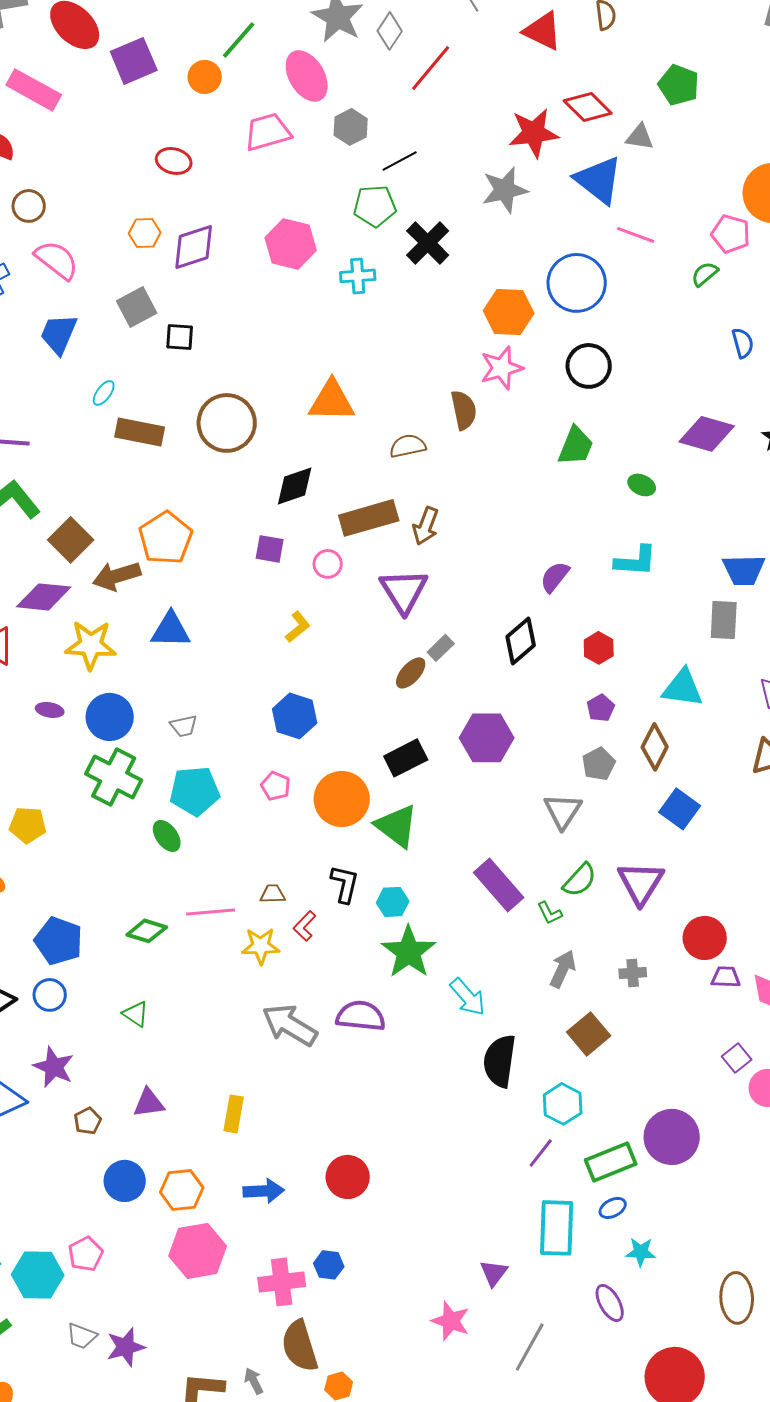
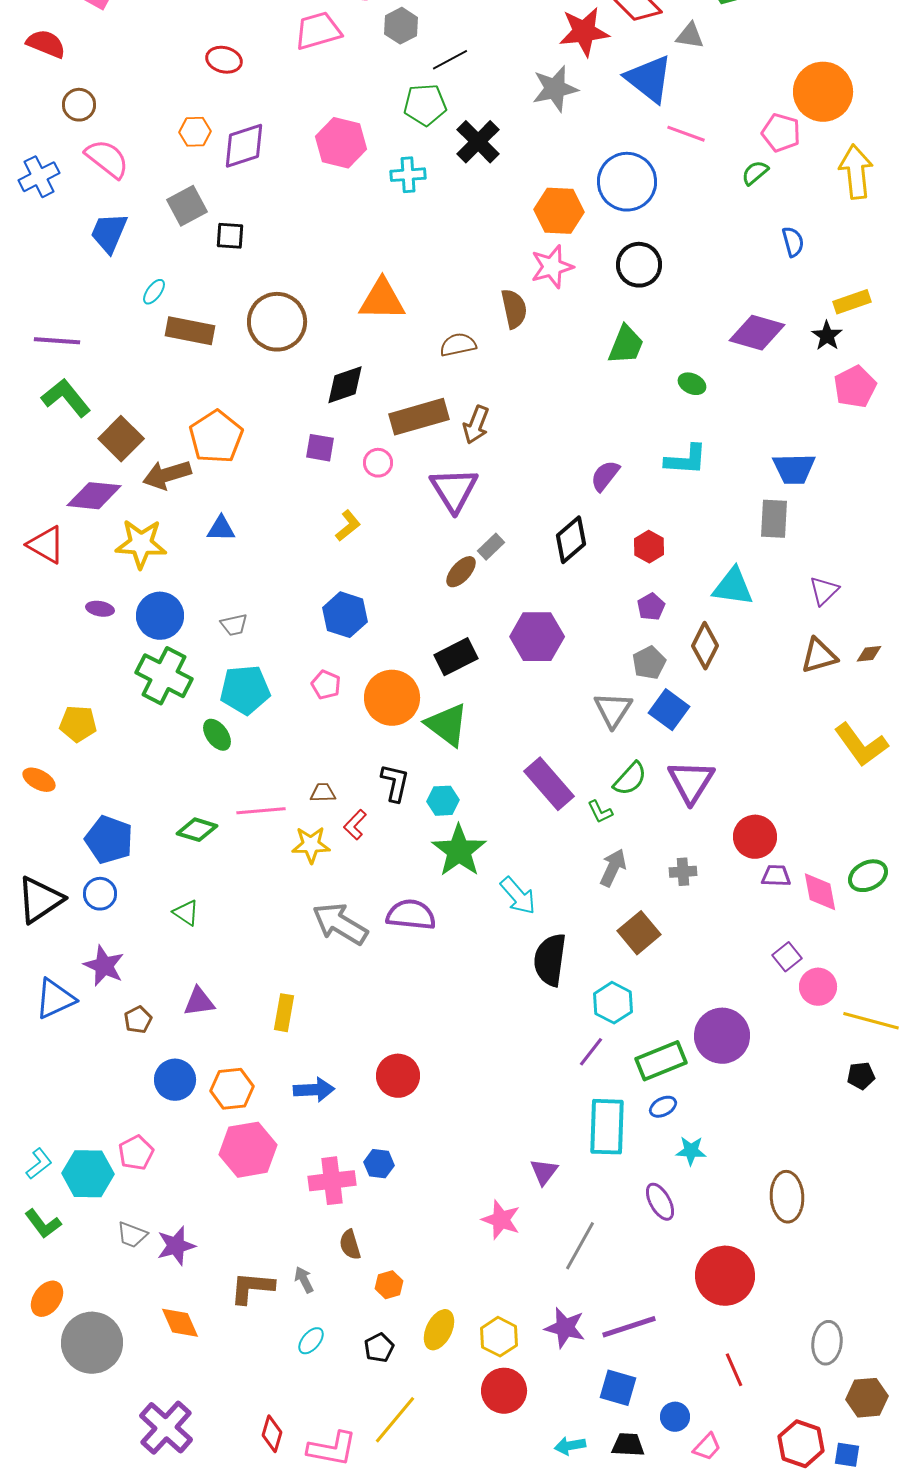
blue triangle: (171, 630) -> (221, 529), size x0.7
blue square: (680, 809) -> (669, 710), moved
brown semicircle: (300, 1346) -> (350, 1245), size x0.6

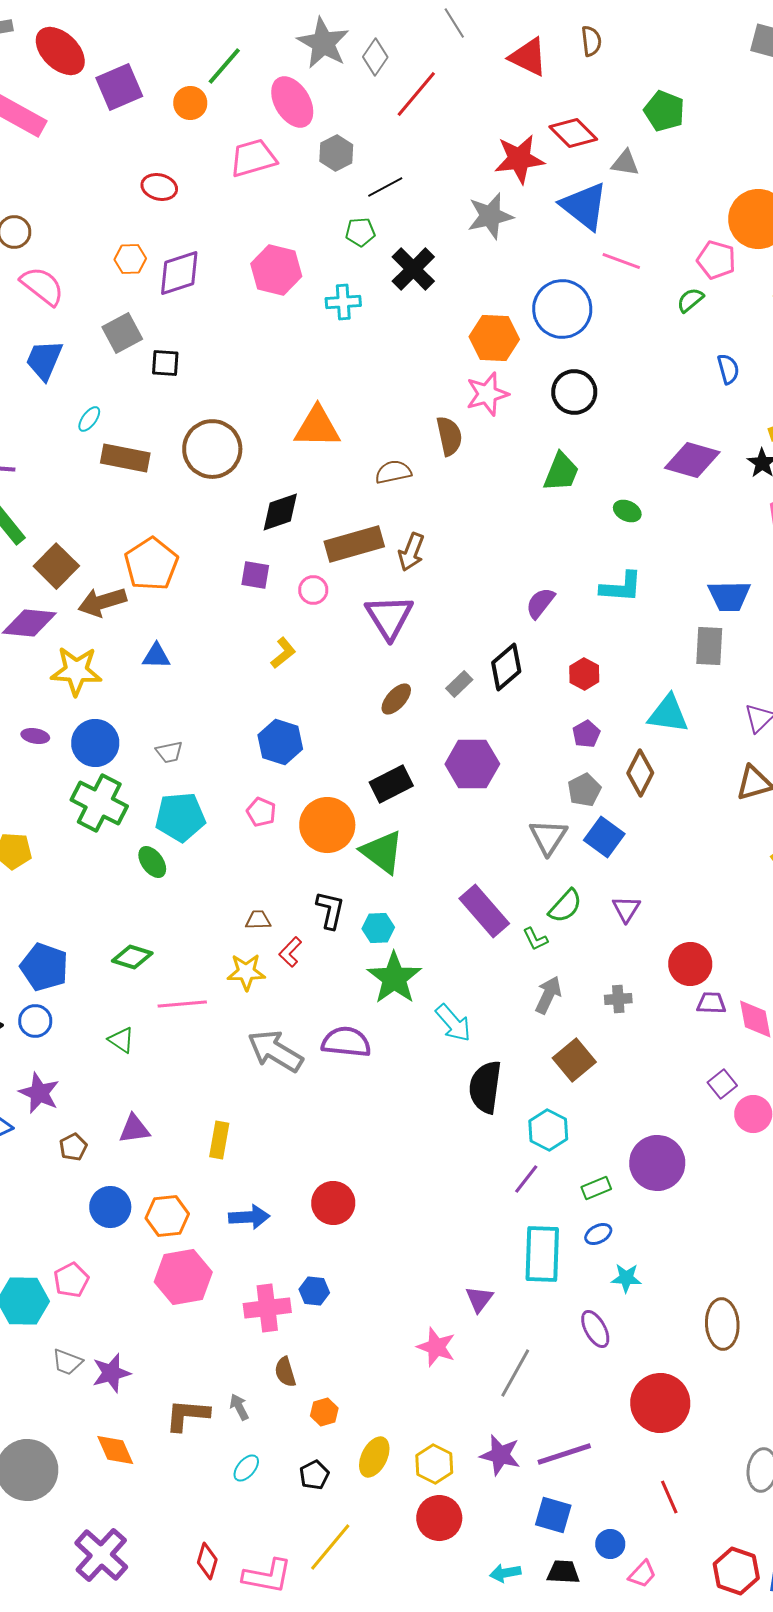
green pentagon: (425, 105) -> (360, 232), size x0.7
gray rectangle: (491, 547) -> (459, 684), moved
purple triangle: (691, 782) -> (626, 909), size x0.6
pink line: (261, 811) -> (182, 1004), moved
green rectangle: (661, 1061) -> (596, 1188), size x0.6

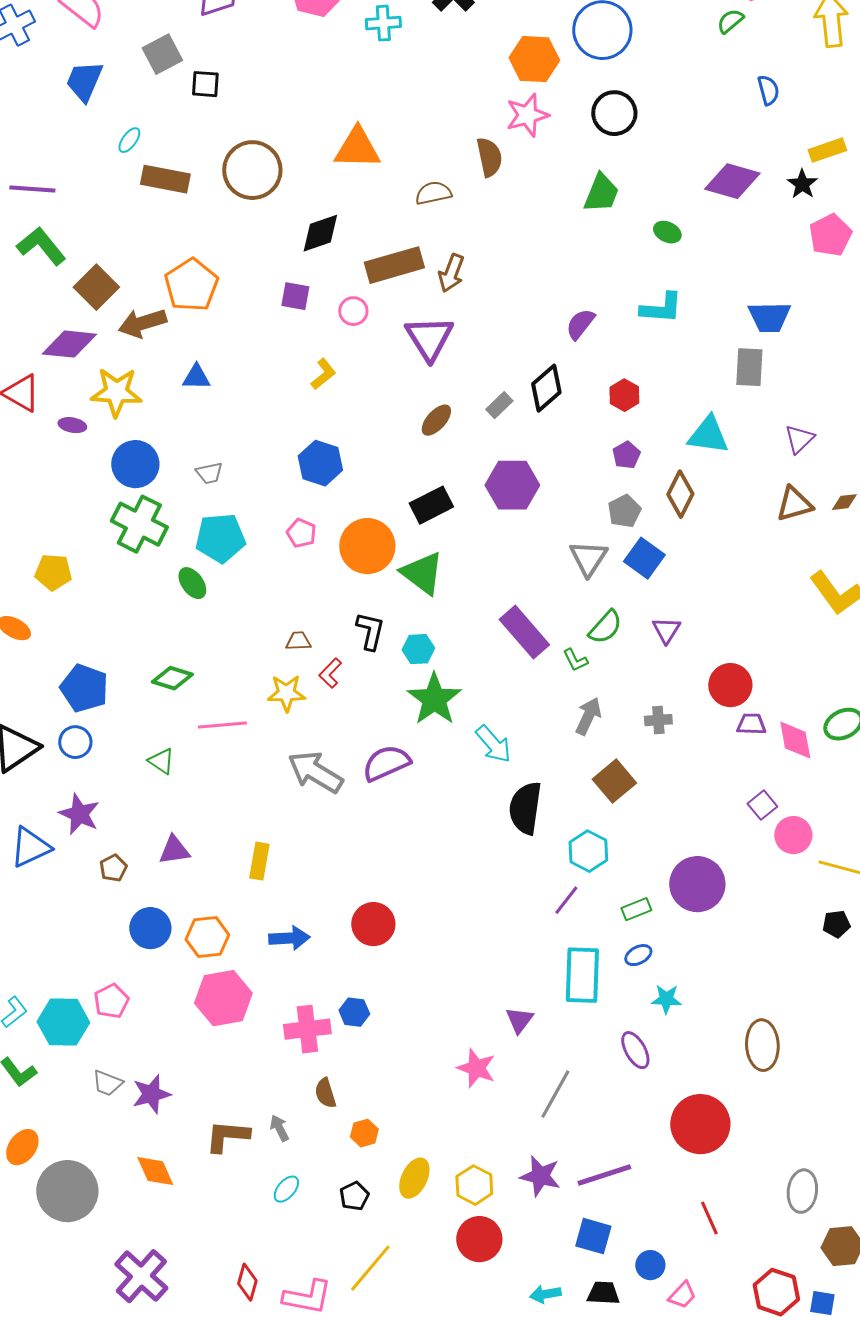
purple ellipse: (35, 736) -> (72, 425), moved
purple semicircle: (346, 1042) -> (386, 763), turned -30

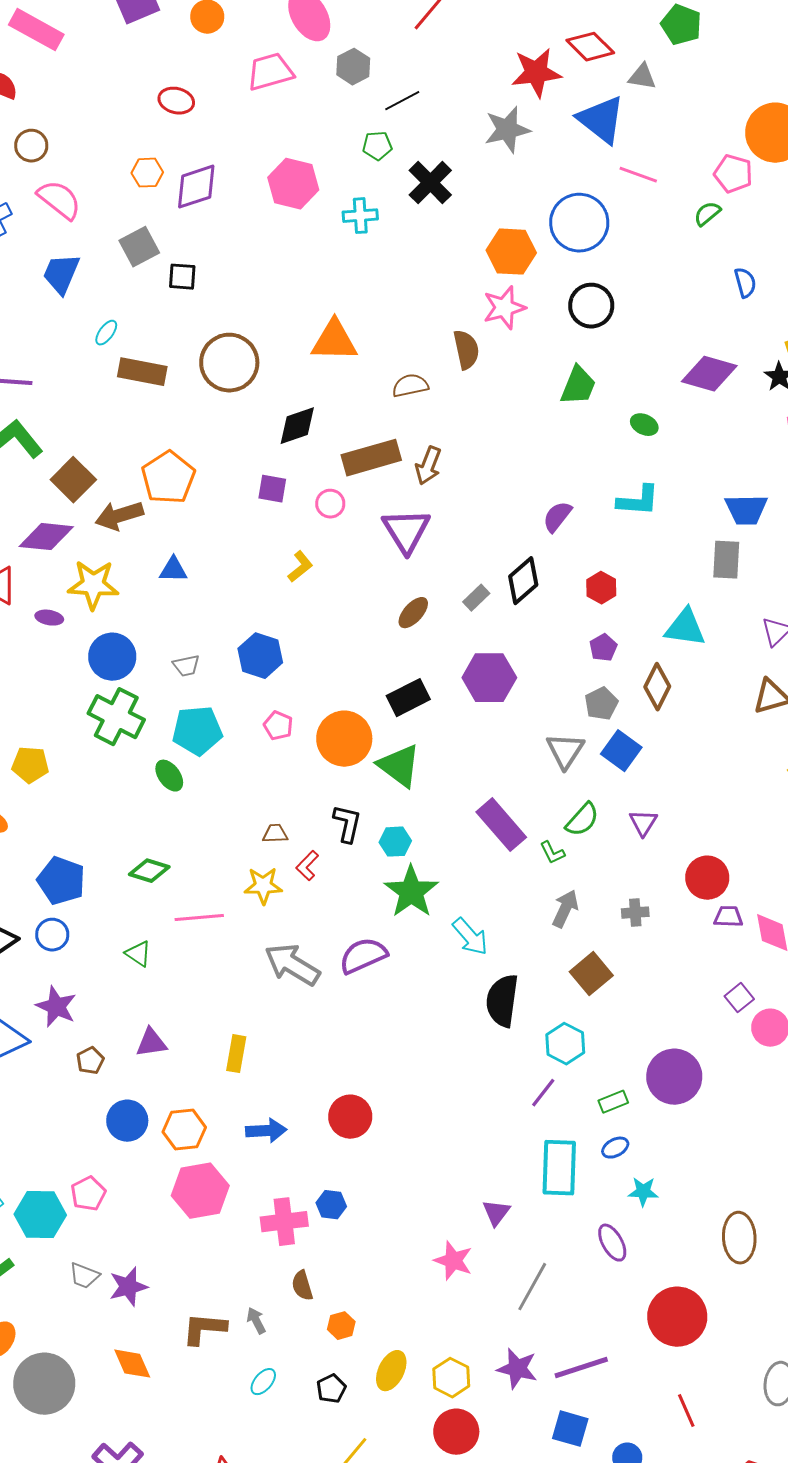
blue hexagon: (320, 463) -> (260, 656), moved

